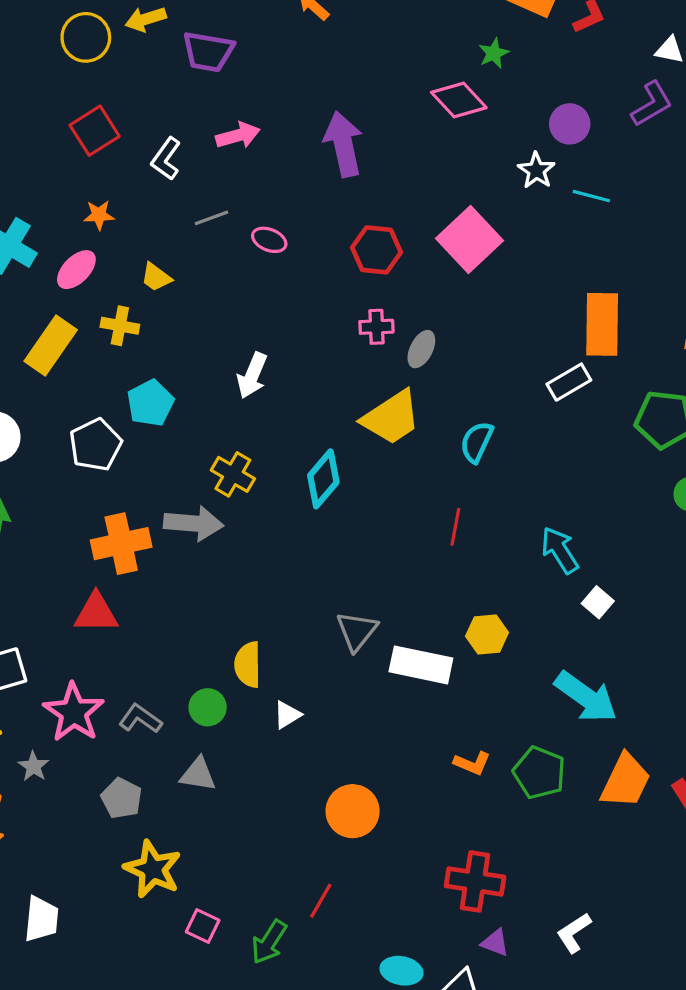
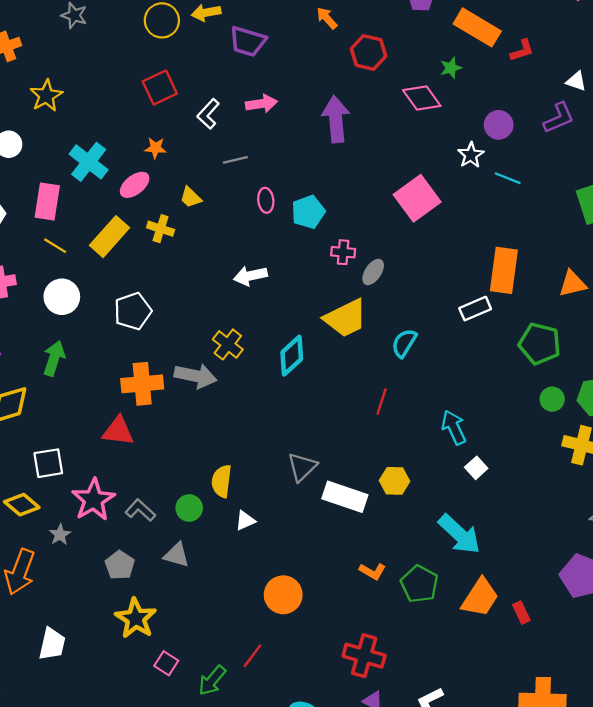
pink ellipse: (269, 240) -> (266, 200), moved, turned 55
red hexagon: (376, 250) -> (369, 52), moved
white arrow: (252, 375) -> (250, 276), turned 48
cyan pentagon: (150, 403) -> (308, 212), moved

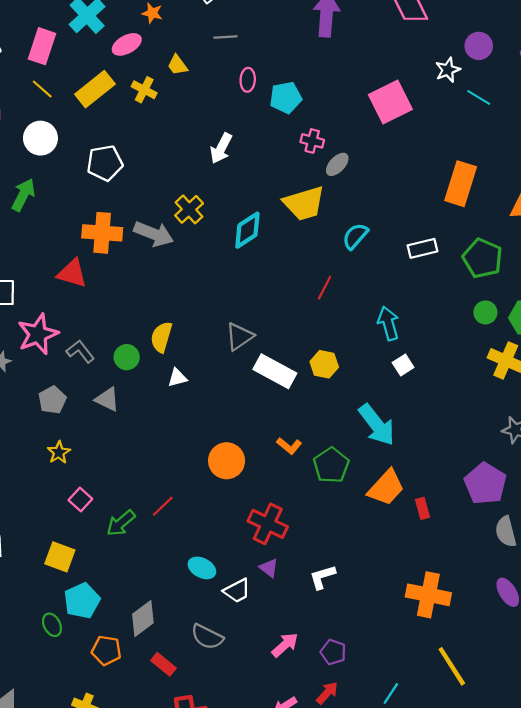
white arrow: (250, 276) -> (221, 148), turned -60
white rectangle: (475, 309) -> (423, 248), moved
orange circle: (283, 595) -> (227, 461), moved
yellow star: (136, 618) -> (59, 452), size x0.6

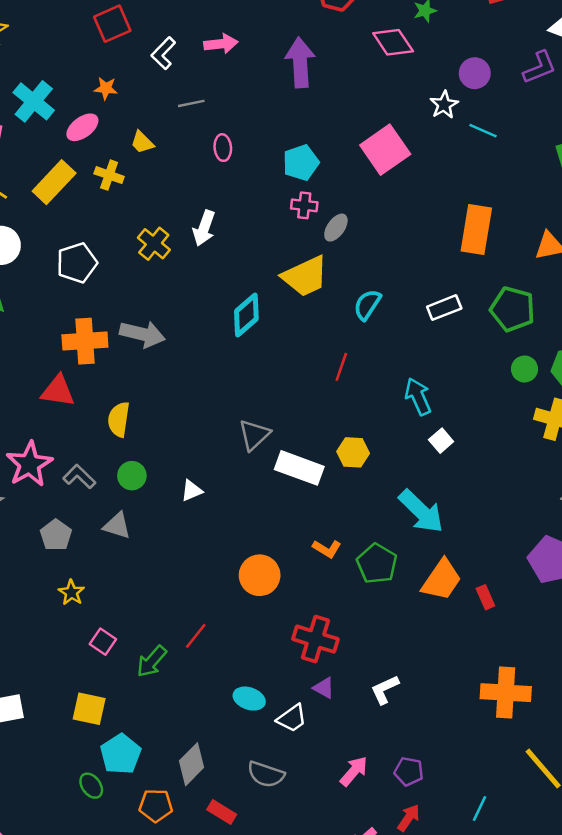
cyan pentagon: (286, 98) -> (301, 163), moved
yellow cross: (189, 209) -> (154, 244), moved
yellow semicircle: (161, 337) -> (119, 419), moved

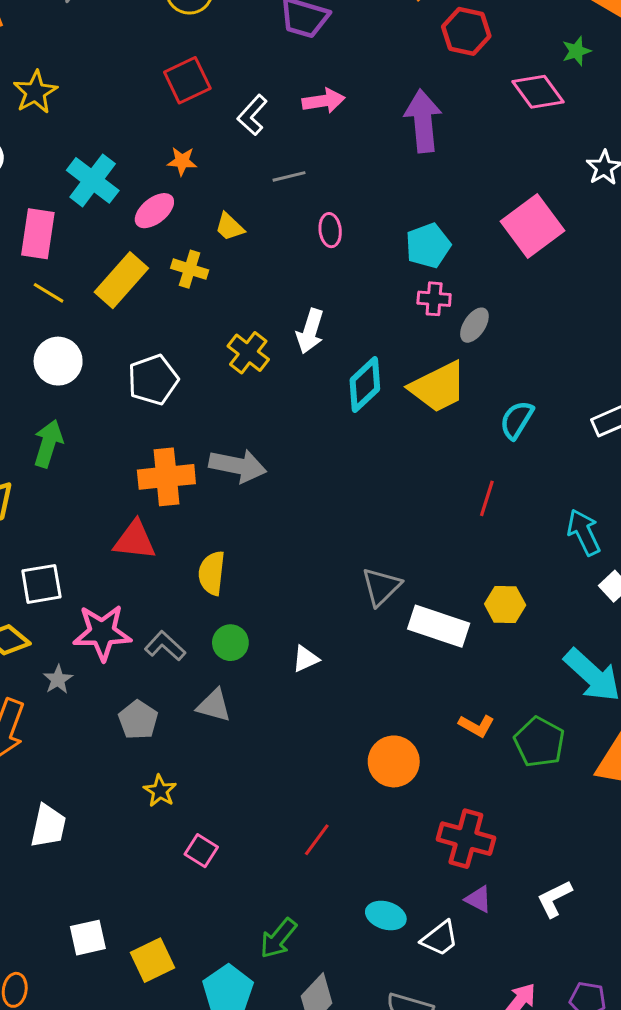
cyan diamond: (246, 315) -> (365, 385), moved
pink star: (29, 464) -> (102, 633), turned 30
green arrow: (152, 661) -> (278, 938), moved
yellow square: (89, 709) -> (153, 960), moved, turned -36

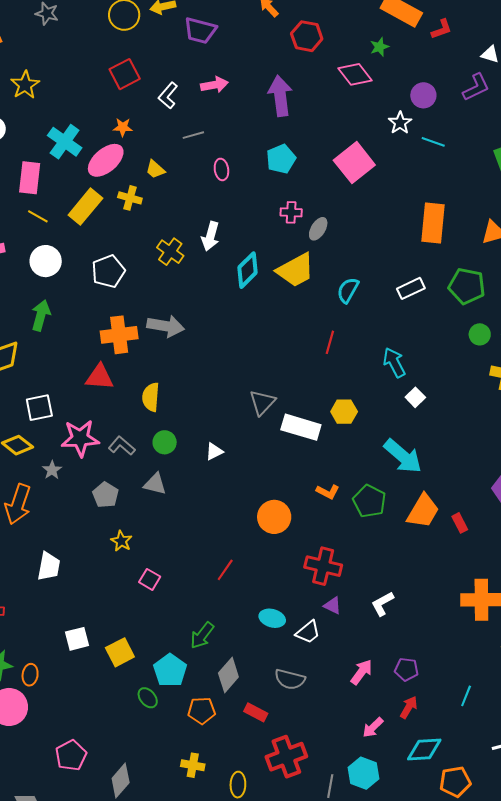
pink ellipse: (154, 211) -> (106, 160), size x1.4
cyan pentagon: (428, 246) -> (281, 159), moved

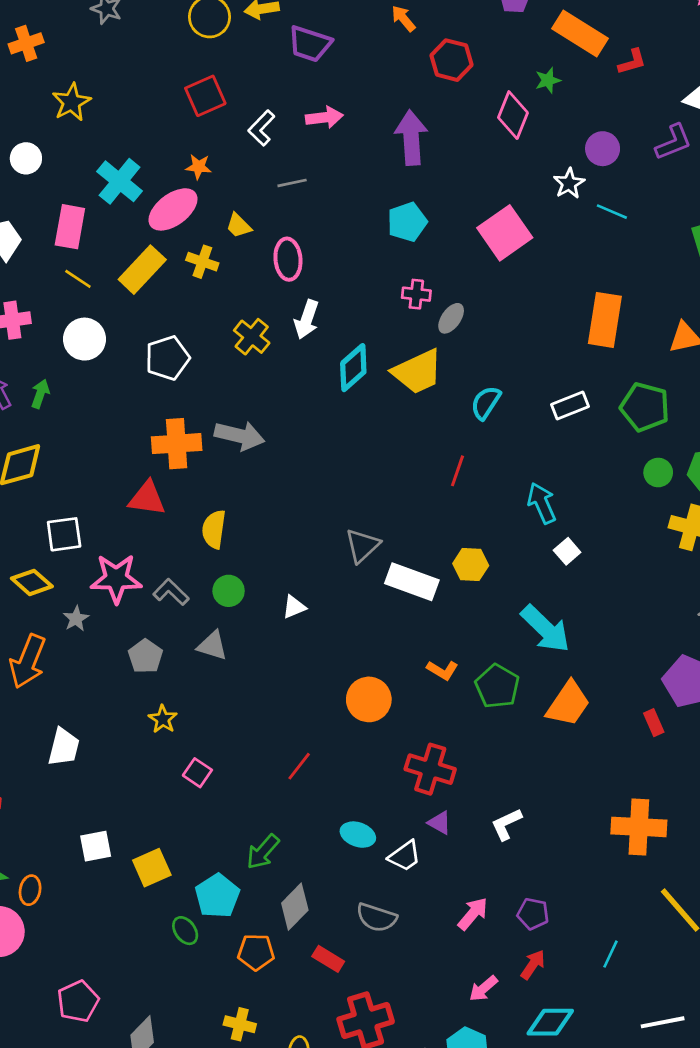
pink diamond: (355, 74) -> (513, 115), turned 56
pink ellipse: (221, 169) -> (288, 259), moved, size x1.4
green arrow: (41, 315) -> (40, 394), moved, size x0.7
red rectangle: (460, 523) -> (654, 723), moved

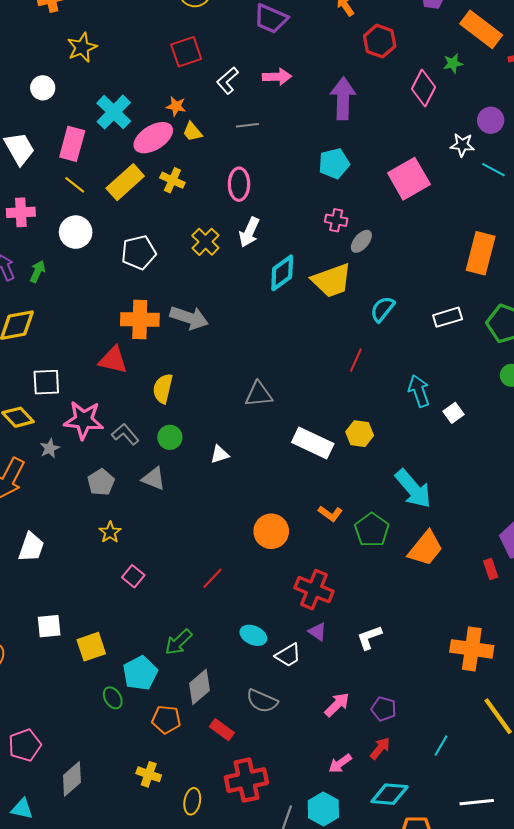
white star: (569, 183) -> (462, 145), turned 30
yellow trapezoid: (239, 226) -> (192, 132), moved
gray triangle: (362, 546) -> (259, 394), moved, turned 32
white square: (567, 551) -> (454, 413), moved

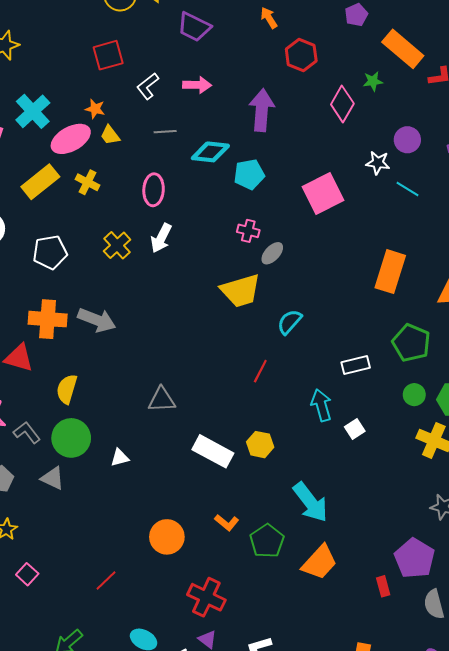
cyan diamond: (282, 273) -> (210, 152), moved, turned 39
white rectangle: (448, 317) -> (356, 365), moved
green circle: (170, 437) -> (71, 438), size x1.6

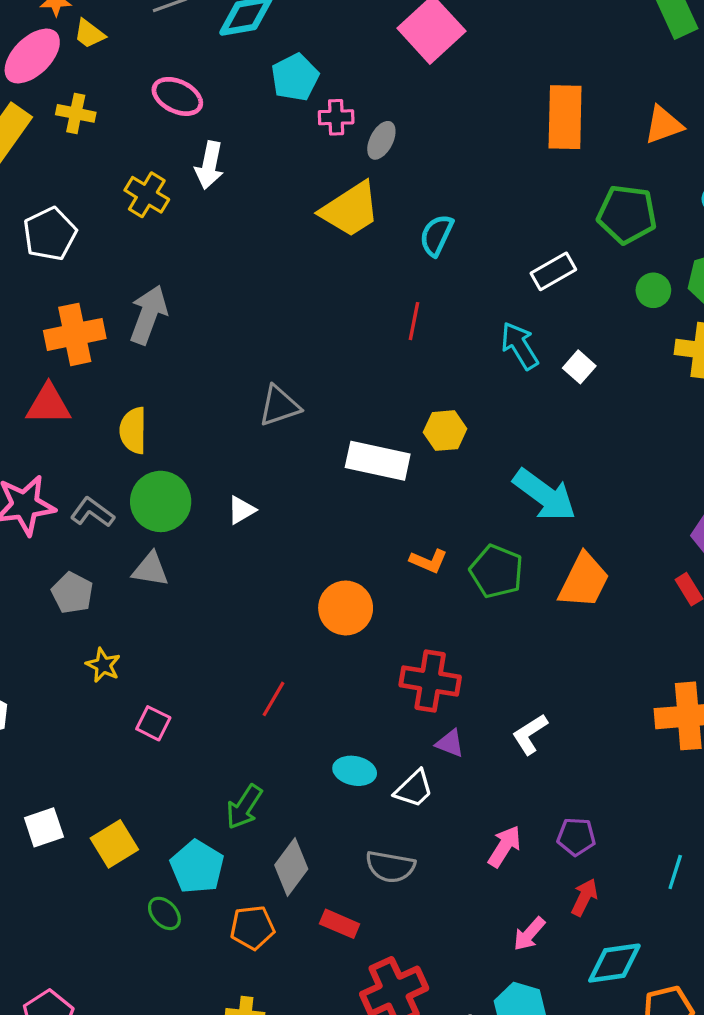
cyan pentagon: (249, 174) -> (295, 77), moved
pink ellipse: (154, 190) -> (177, 96), turned -52
gray arrow: (97, 320) -> (148, 315), turned -75

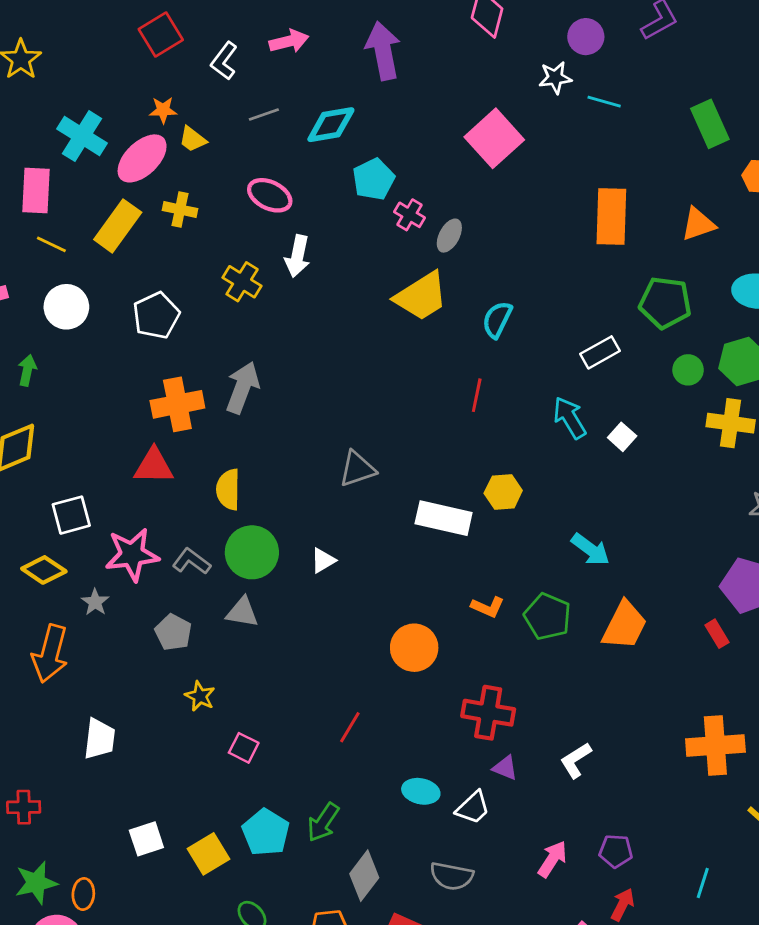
pink cross: (336, 117) -> (410, 215), turned 32
cyan arrow: (545, 495) -> (591, 550), size x0.7
cyan pentagon: (197, 867) -> (266, 832), moved

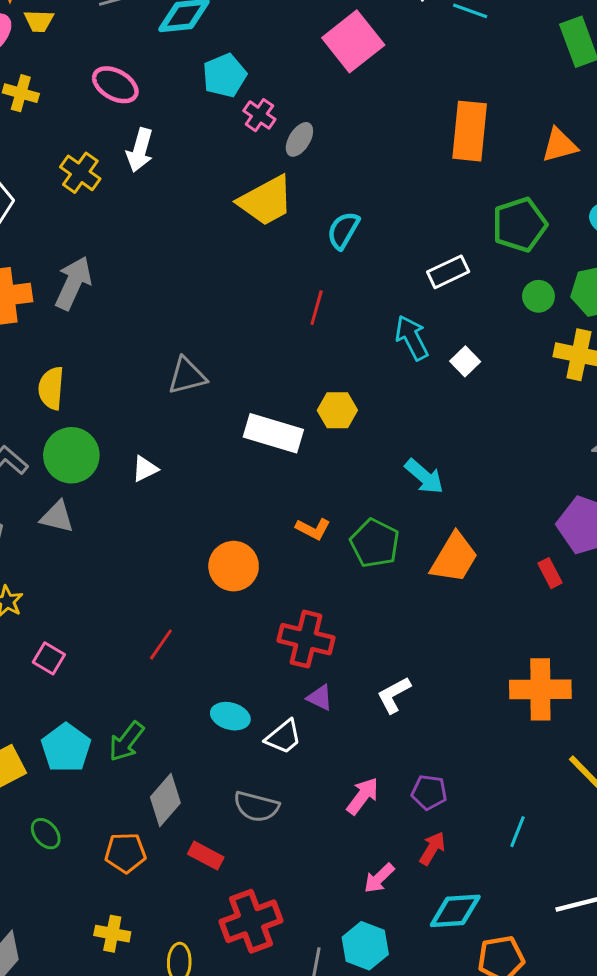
yellow trapezoid: (193, 139) -> (39, 21), turned -40
green pentagon: (665, 303) -> (520, 225), turned -30

